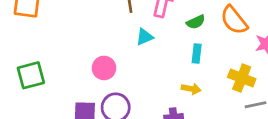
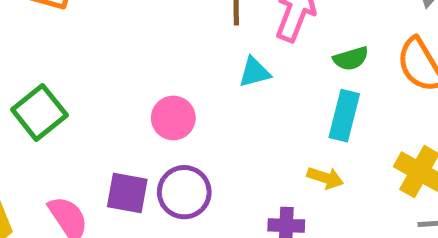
cyan rectangle: (197, 53) -> (344, 116), size x1.4
green square: (31, 75) -> (39, 112), turned -32

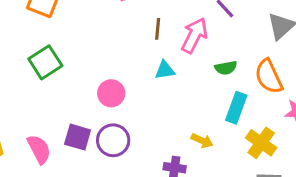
green square: (39, 112) -> (45, 62), moved
cyan rectangle: (344, 116) -> (236, 108), moved

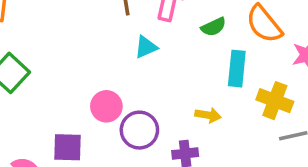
pink circle: (111, 93) -> (106, 106), moved
purple circle: (113, 140) -> (139, 130), moved

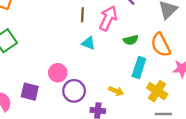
cyan triangle: (146, 47) -> (88, 43), turned 32

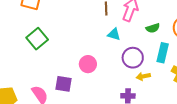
purple circle: (74, 91) -> (133, 58), moved
yellow arrow: (116, 91) -> (143, 76), turned 152

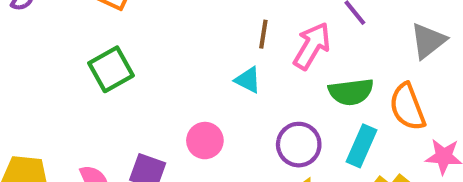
green semicircle: (153, 28) -> (351, 92), size x1.5
cyan triangle: (114, 34) -> (248, 80), moved

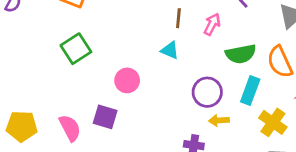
pink arrow: (312, 46) -> (212, 24), size x0.7
pink circle: (205, 141) -> (127, 80), moved

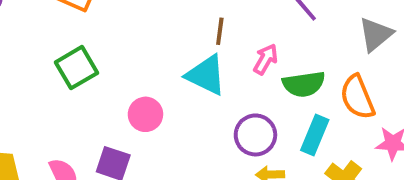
pink arrow: (212, 24) -> (266, 59), moved
cyan triangle: (170, 50) -> (206, 75), size x1.6

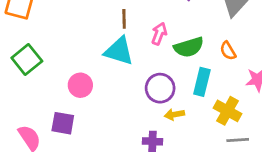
orange semicircle: (357, 97) -> (228, 51), size x0.6

